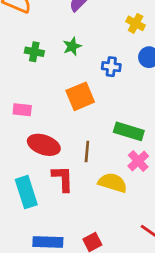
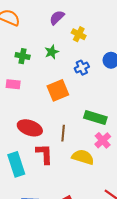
yellow cross: (136, 23) -> (79, 34), moved
blue cross: (111, 67) -> (82, 68), turned -32
pink rectangle: (22, 110) -> (13, 84), moved

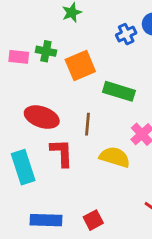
green cross: (23, 56) -> (46, 51), moved
blue cross: (82, 68) -> (126, 34), moved
green rectangle: (95, 117) -> (119, 91), moved

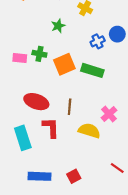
green rectangle: (119, 91) -> (92, 70), moved

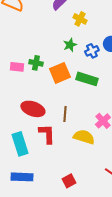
green star: (58, 26) -> (70, 45), moved
blue rectangle: (39, 176) -> (22, 177), moved

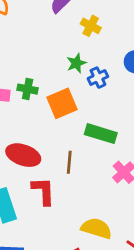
blue cross: (92, 51) -> (98, 78), moved
green rectangle: (87, 79) -> (101, 134), moved
yellow semicircle: (84, 137) -> (96, 228), moved

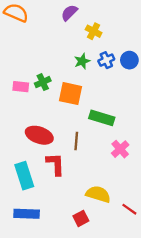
blue cross: (98, 78) -> (106, 60), moved
green cross: (28, 89) -> (43, 82), turned -35
orange square: (62, 103) -> (70, 94), turned 35

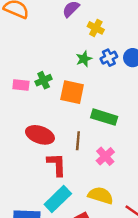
pink cross: (120, 149) -> (105, 156), moved
cyan rectangle: (24, 176) -> (58, 199), moved, turned 64

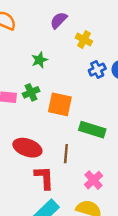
green star: (84, 59) -> (39, 60), moved
pink cross: (105, 156) -> (94, 180), moved

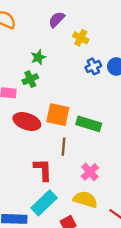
green cross: (31, 92) -> (30, 79), moved
orange square: (60, 104) -> (58, 115), moved
red ellipse: (27, 148) -> (27, 121), moved

